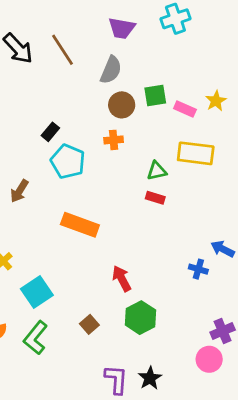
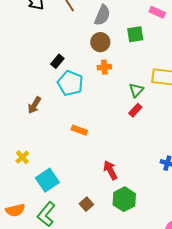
brown circle: (122, 105) -> (100, 42), moved
pink rectangle: (185, 109) -> (157, 12), moved
green triangle: (157, 171) -> (136, 90), turned -35
red rectangle: (155, 198) -> (135, 110), turned -64
orange rectangle: (80, 225) -> (79, 130), size x0.6

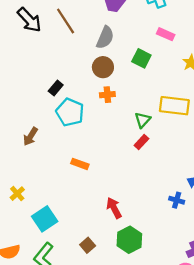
green square: (135, 34) -> (141, 58), turned 36

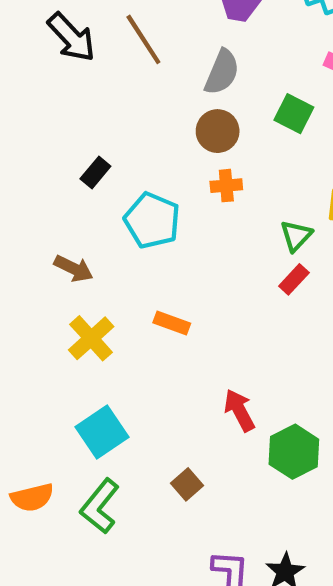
black rectangle: (56, 88) -> (95, 172), moved
brown arrow: (30, 136) -> (74, 268), turned -96
yellow cross: (17, 194) -> (91, 338), moved, size x1.5
green hexagon: (129, 240) -> (294, 452), moved

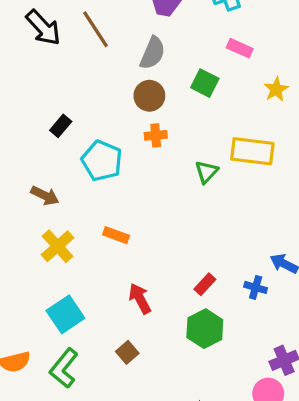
red rectangle: (294, 279) -> (205, 284), moved
red arrow: (239, 410) -> (140, 299), moved

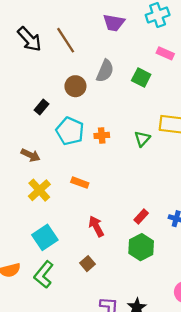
gray semicircle: (153, 53) -> (105, 71), moved
brown circle: (149, 96) -> (75, 86), moved
orange cross: (156, 135) -> (102, 135), moved

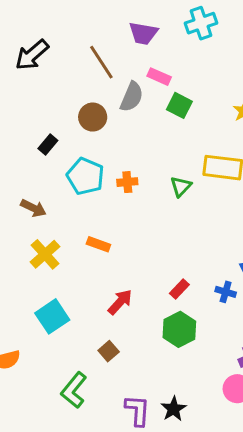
black arrow: (29, 39) -> (32, 55), turned 92
brown line: (66, 40) -> (101, 62), moved
pink rectangle: (165, 53) -> (159, 77), moved
red arrow: (96, 226) -> (120, 302), turned 70
green L-shape: (44, 275) -> (74, 390), moved

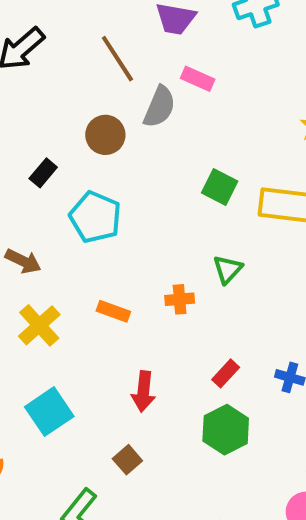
green square: (179, 105) -> (220, 187), moved
orange cross: (127, 182) -> (180, 299), moved
green triangle: (181, 186) -> (228, 269), moved
red arrow: (120, 302) -> (143, 391), turned 144

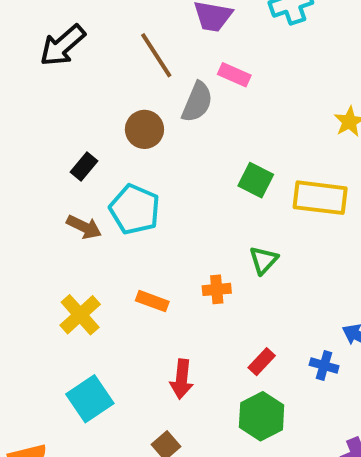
brown arrow: (23, 261) -> (84, 227), moved

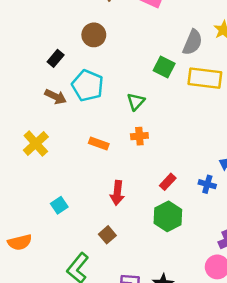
gray semicircle: (197, 102) -> (193, 42), moved
green triangle: (264, 260) -> (136, 102), moved
yellow cross: (80, 315) -> (36, 144), moved
cyan square: (90, 399) -> (59, 205), size x0.6

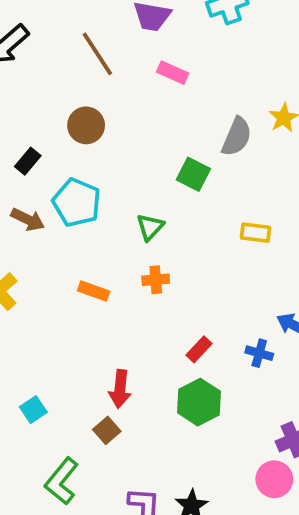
yellow rectangle: (205, 78) -> (255, 233), moved, size x0.6
red arrow: (117, 193) -> (120, 389), moved
cyan square: (59, 205) -> (33, 410), moved

